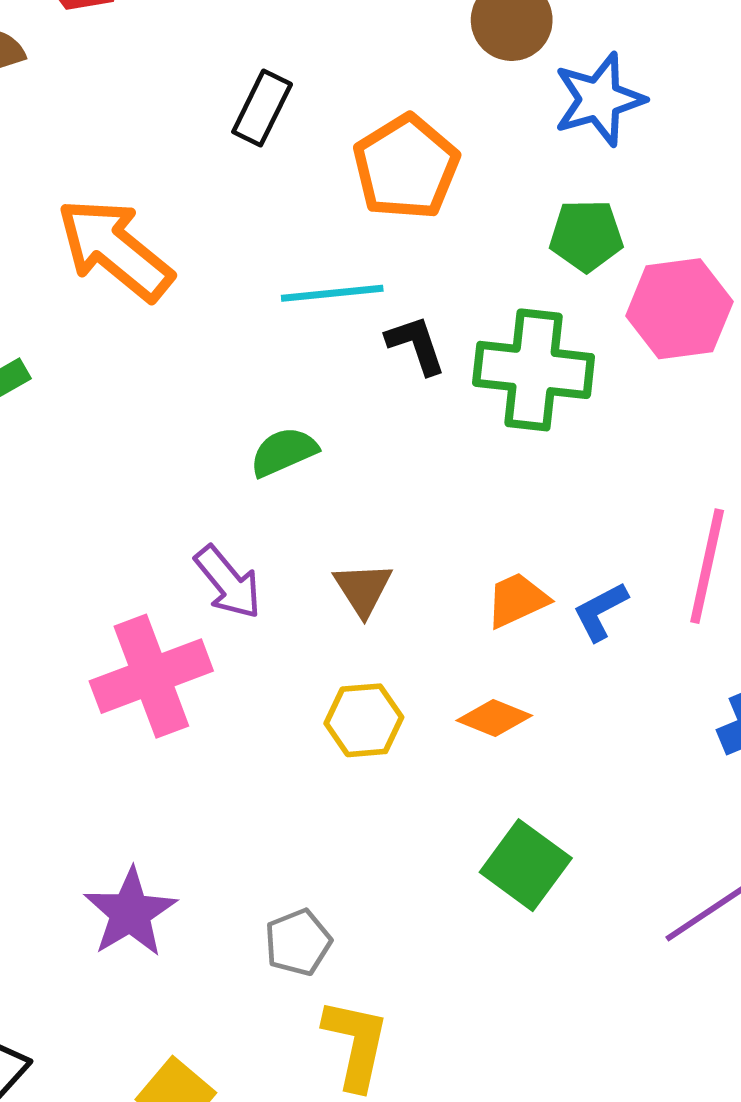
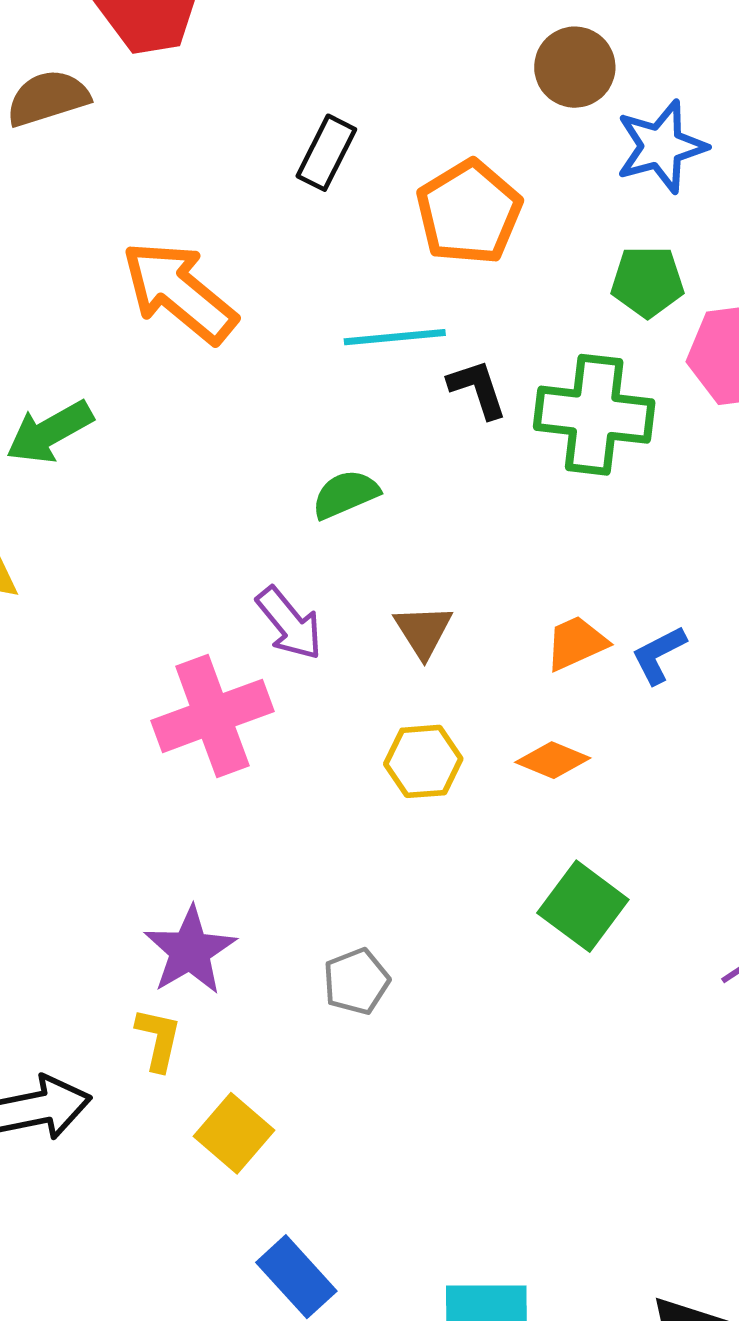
yellow L-shape: (356, 1044) -> (158, 1039), moved, size x0.7

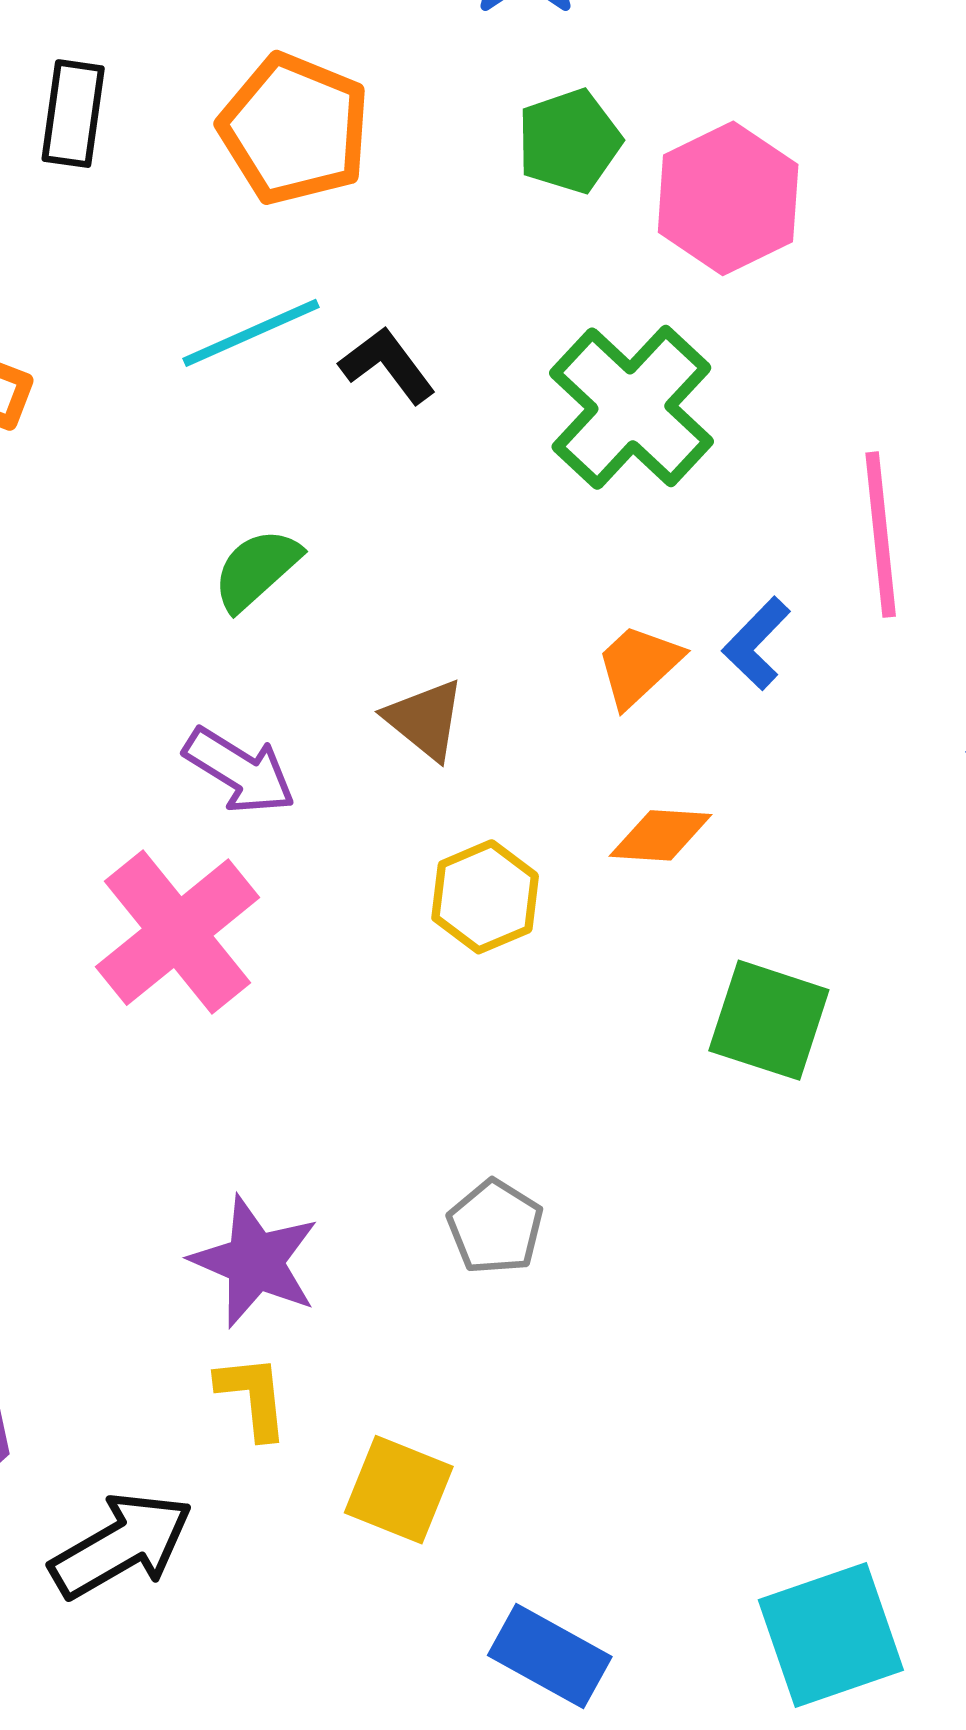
green cross: (594, 415) -> (631, 407), moved, turned -35

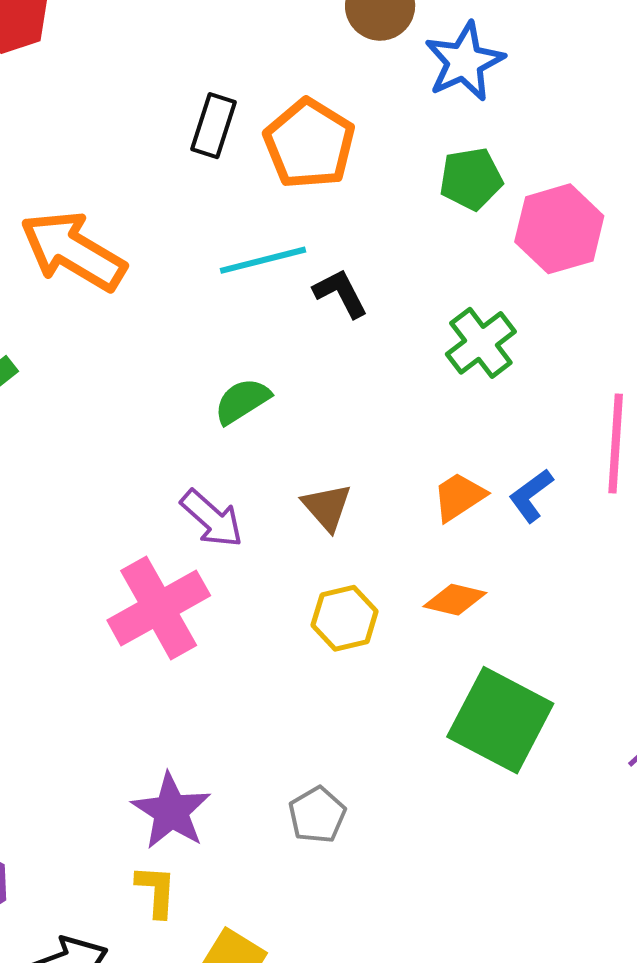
black rectangle: (73, 114) -> (214, 126), moved
green cross: (631, 407) -> (481, 343), size x0.7
green square: (769, 1020) -> (500, 720), size x1.4

